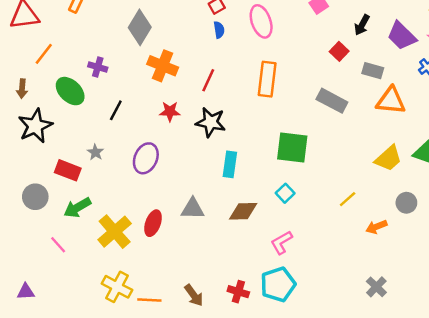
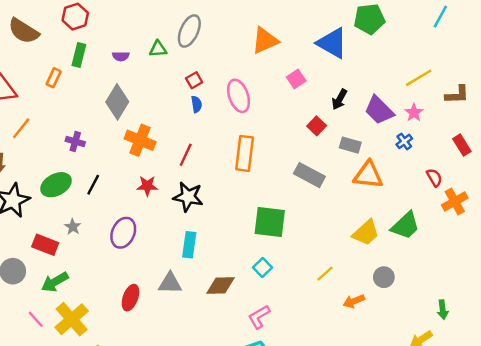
green ellipse: (70, 91) -> (56, 185), moved, turned -72
cyan rectangle: (230, 164) -> (189, 245), moved
yellow cross: (115, 232) -> (72, 319), moved

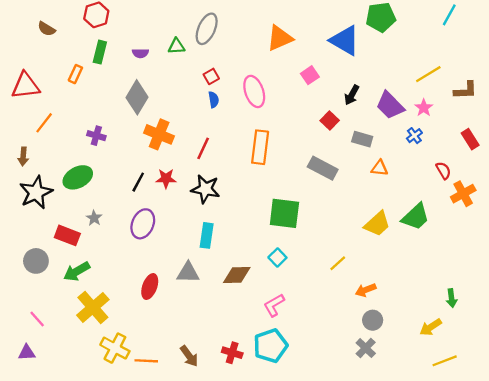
brown semicircle: (24, 31) -> (46, 29), size x0.6
orange triangle: (368, 175) -> (380, 168), size x0.6
black line: (93, 185) -> (138, 182), moved
gray circle: (384, 277) -> (373, 320), moved
pink line: (36, 319) -> (37, 319), moved

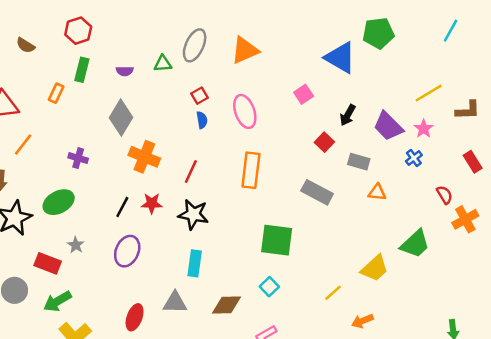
orange triangle: (280, 38) -> (245, 50), moved
yellow trapezoid: (377, 224) -> (375, 268), moved

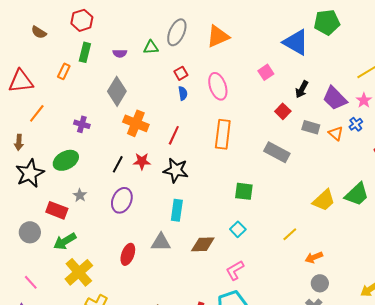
orange triangle: (377, 192) -> (336, 133), moved, turned 35
green square: (277, 240) -> (244, 191), size x0.7
yellow trapezoid: (375, 268) -> (324, 200), moved

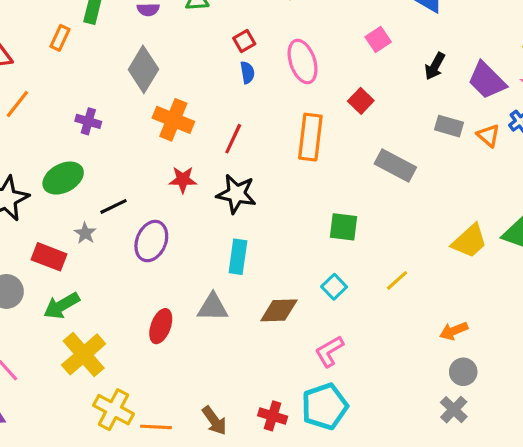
red square: (283, 111) -> (361, 101), moved
black line: (118, 164) -> (114, 206), moved, turned 36
yellow line: (290, 234) -> (397, 280), moved

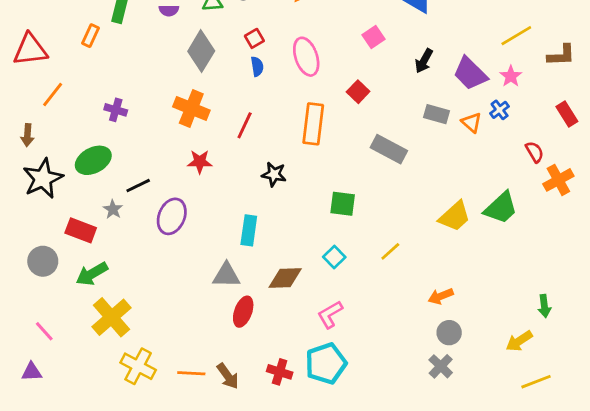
gray diamond: (143, 69) -> (201, 51), moved
black star: (236, 194) -> (274, 174), moved, size x0.7
red ellipse: (161, 326) -> (243, 312), moved
orange line: (156, 427) -> (191, 373), moved

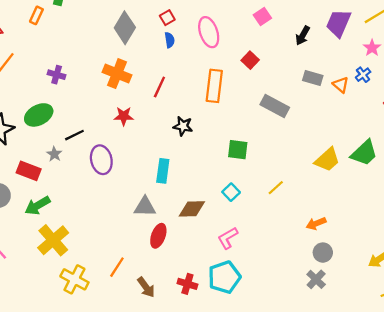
purple trapezoid: (470, 73) -> (338, 23), moved, turned 68
purple ellipse: (172, 216) -> (101, 160), turned -36
orange line: (191, 373) -> (117, 267), moved, turned -60

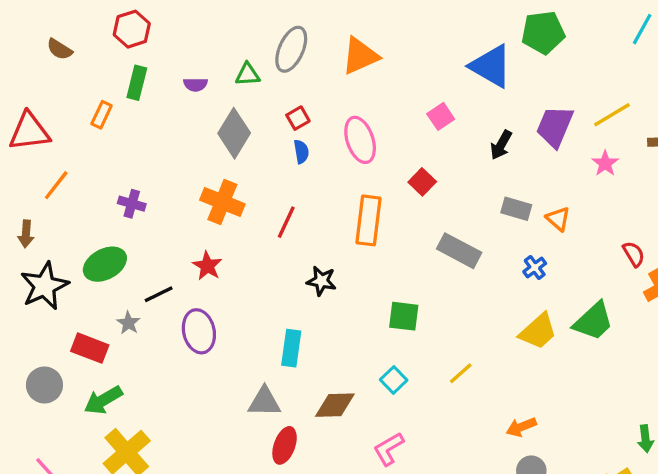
blue cross: (363, 75) -> (535, 267), moved
red star: (124, 116) -> (207, 266), moved, turned 30

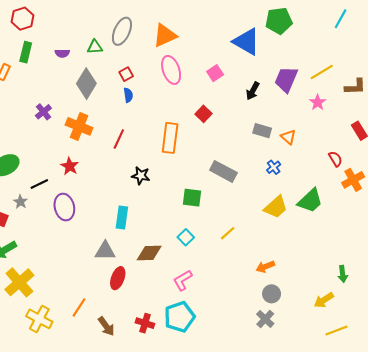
pink ellipse: (360, 140) -> (171, 70), moved
purple cross: (132, 204) -> (43, 112), moved, turned 35
gray rectangle: (459, 251) -> (223, 171), moved

